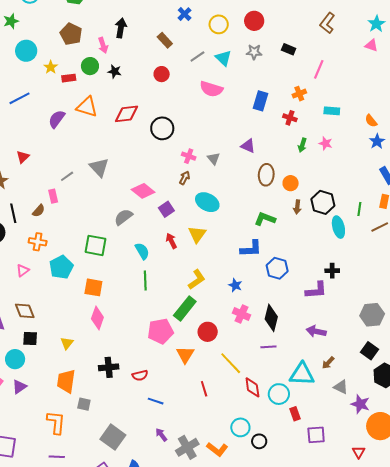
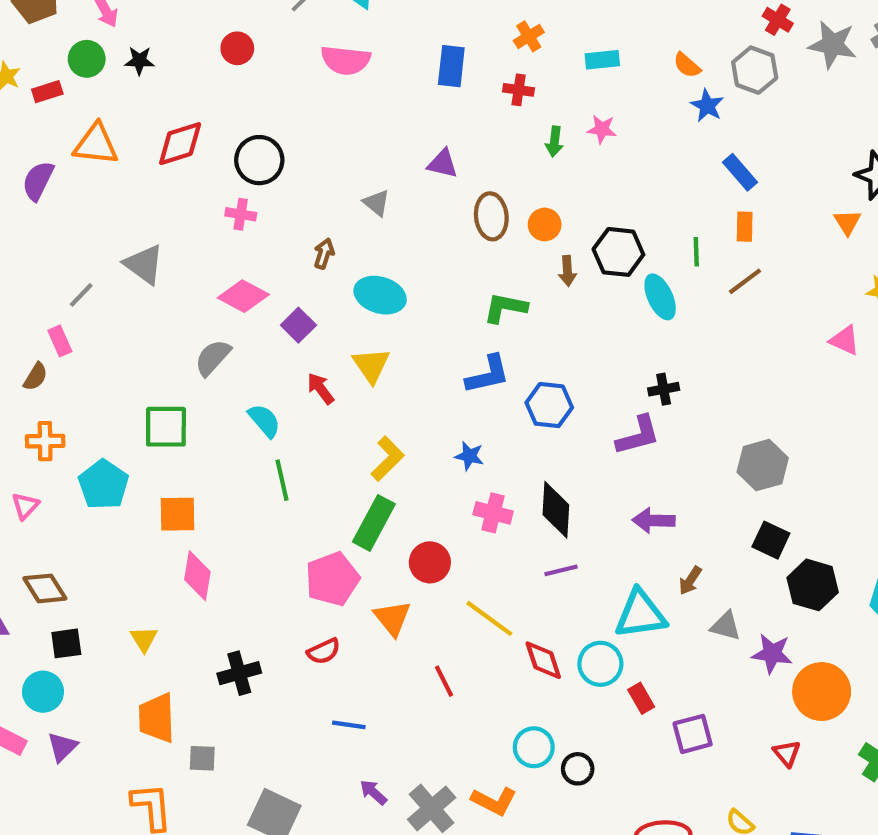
pink cross: (189, 156) -> (241, 214), moved
red semicircle: (140, 375) -> (324, 651), moved

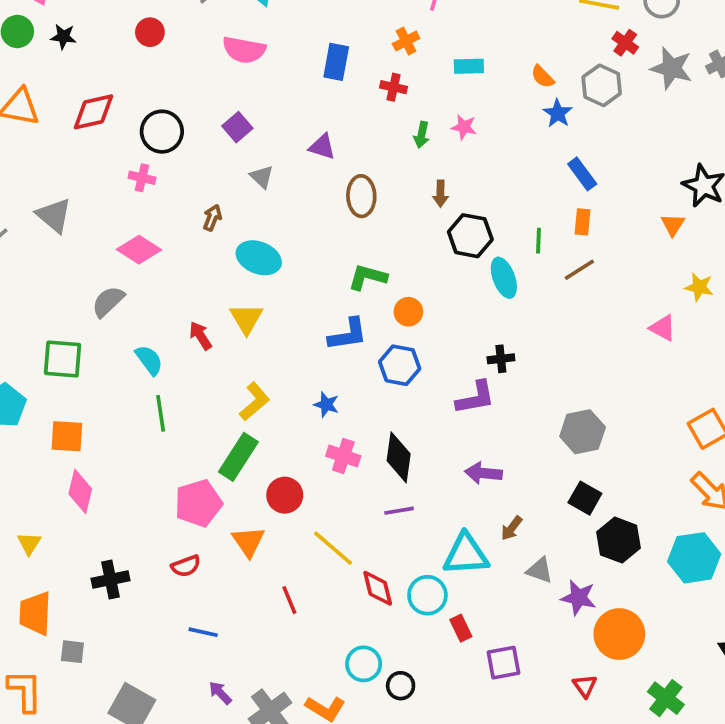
orange circle: (545, 224) -> (408, 312), moved
brown arrow: (567, 271) -> (441, 194), moved
purple square: (298, 325) -> (237, 127), moved

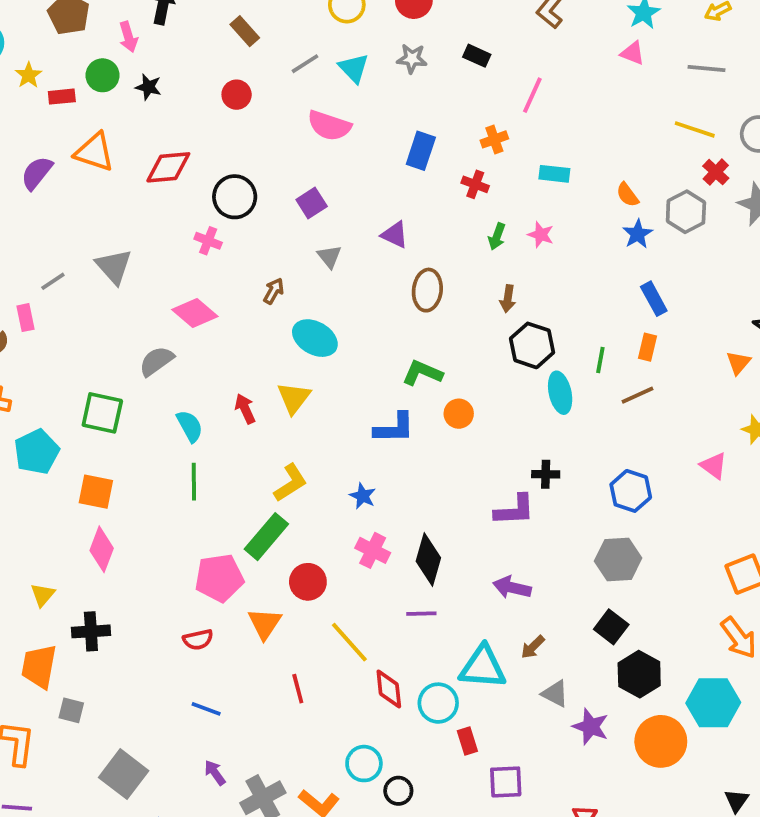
blue hexagon: (400, 365) -> (631, 491), moved
black cross: (111, 580) -> (91, 631), moved
orange circle: (619, 634) -> (661, 741), moved

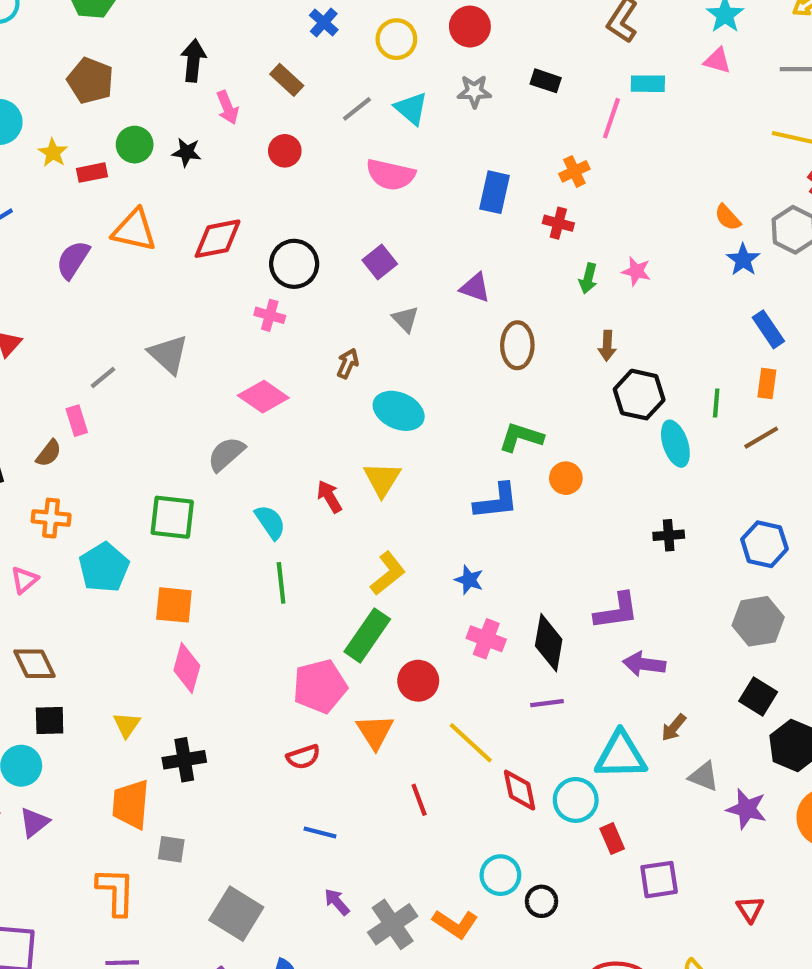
pink arrow: (128, 37) -> (228, 107), moved
cyan rectangle: (554, 174) -> (648, 84), moved
purple L-shape: (514, 510) -> (616, 611), moved

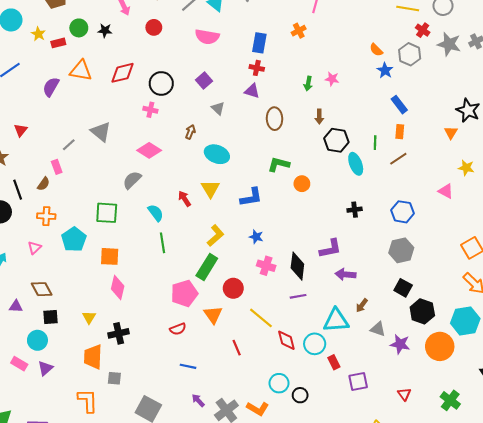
red cross: (558, 223) -> (257, 68), moved
blue L-shape: (496, 501) -> (251, 197), moved

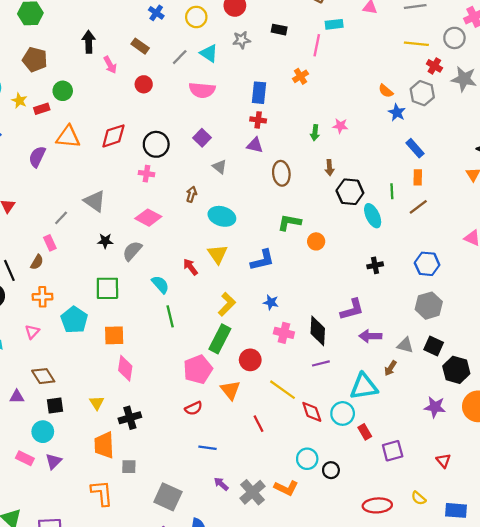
black star: (105, 30) -> (105, 241), moved
gray triangle: (378, 329) -> (405, 345), moved

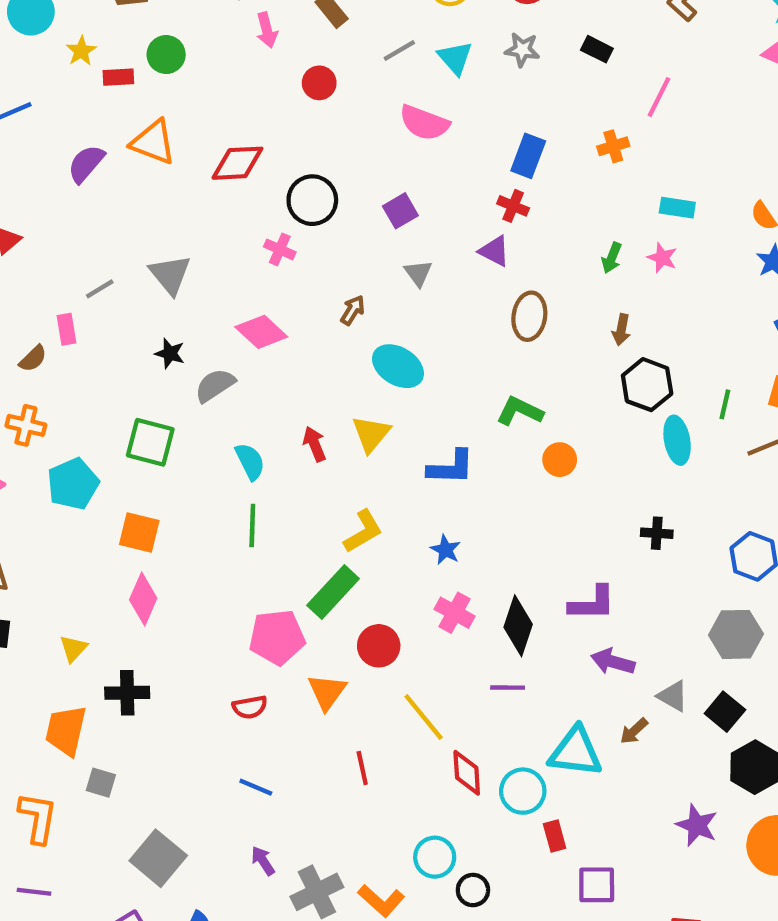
cyan rectangle: (334, 24) -> (677, 208), moved

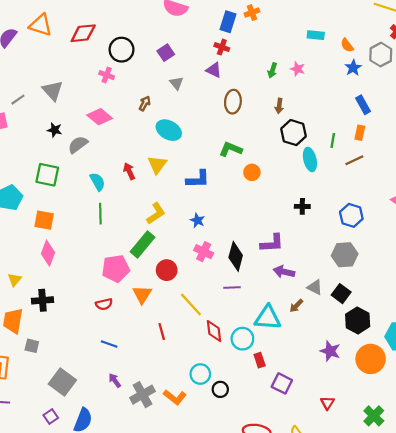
orange cross: (613, 146) -> (252, 13), moved
cyan rectangle: (677, 208) -> (316, 35), moved
purple square: (597, 885) -> (282, 383), turned 30

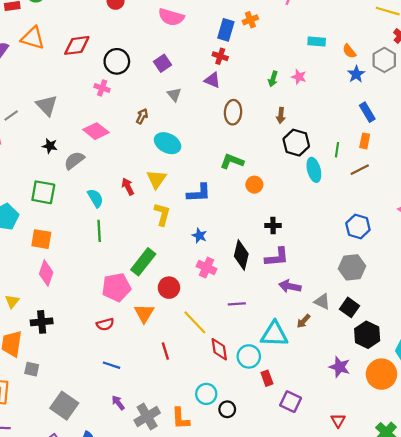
black cross: (302, 206) -> (273, 225), moved
yellow L-shape: (156, 213) -> (162, 214), moved, turned -40
black diamond: (236, 256) -> (241, 255), moved
orange L-shape: (175, 397) -> (181, 418), turned 50

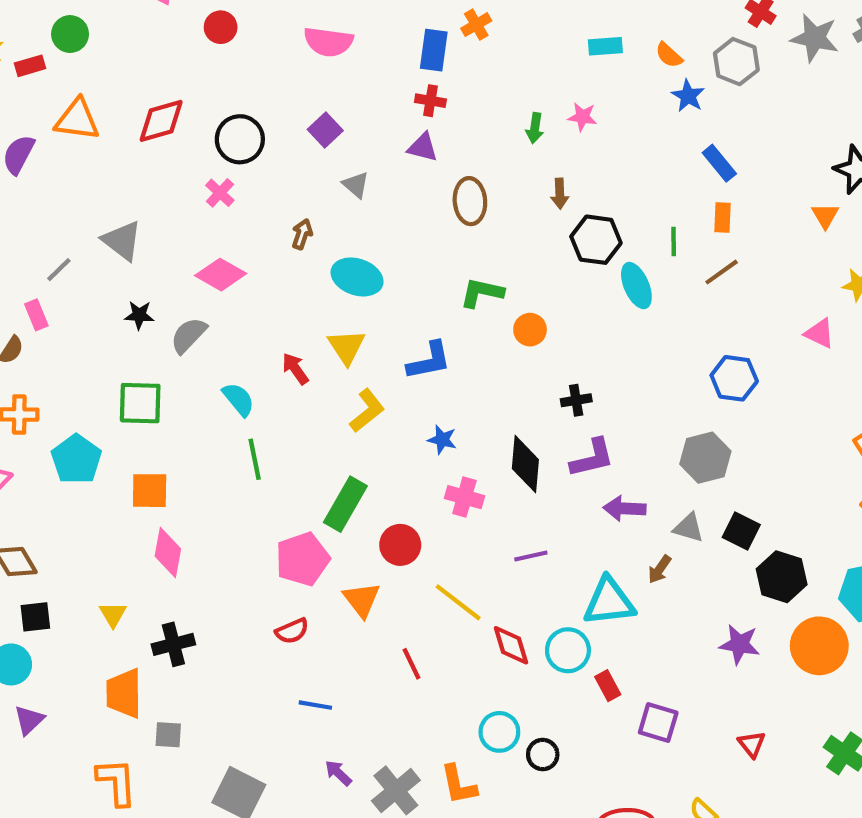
pink cross: (102, 88) -> (220, 193), turned 32
yellow L-shape: (162, 214) -> (367, 411), turned 45
gray hexagon: (352, 267) -> (705, 458), moved

